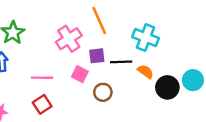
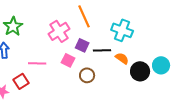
purple square: (97, 56) -> (82, 45), turned 32
red square: (42, 104) -> (21, 81), moved

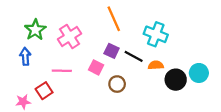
pink cross: (59, 31) -> (70, 36), moved
black line: (102, 50) -> (134, 56), turned 30
orange semicircle: (122, 58) -> (156, 65), turned -40

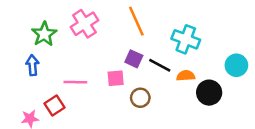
pink cross: (70, 36) -> (84, 24), moved
pink square: (96, 67) -> (116, 78), turned -32
cyan circle: (199, 73) -> (236, 65), moved

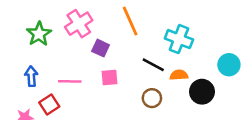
purple square: (134, 59) -> (101, 48), moved
blue arrow: (32, 65) -> (31, 76), moved
brown circle: (140, 98) -> (152, 98), moved

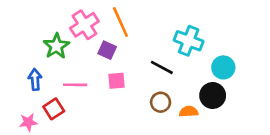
orange line: (130, 21) -> (120, 22), moved
green star: (39, 34) -> (56, 46), moved
cyan circle: (229, 65) -> (223, 67), moved
orange semicircle: (179, 75) -> (189, 112), moved

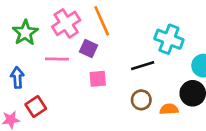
green star: (56, 46) -> (25, 33), moved
black line: (162, 67) -> (143, 66), turned -45
pink line: (75, 85) -> (57, 59), moved

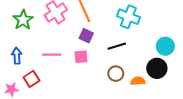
cyan cross: (169, 39) -> (128, 17), moved
purple square: (89, 48) -> (86, 36), moved
pink line: (57, 59) -> (52, 55), moved

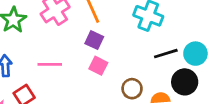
black line: (117, 46) -> (166, 54), moved
pink square: (81, 57) -> (98, 66), moved, turned 32

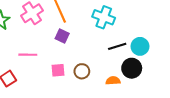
pink square: (98, 66) -> (58, 70), moved, turned -32
brown circle: (132, 89) -> (82, 71), moved

